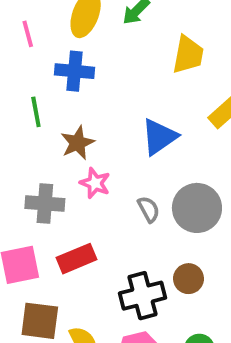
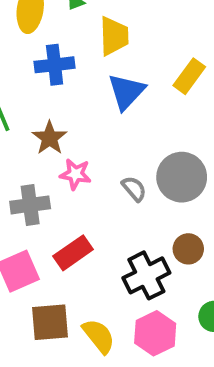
yellow trapezoid: (188, 55) -> (114, 36), moved
blue cross: (75, 71) -> (55, 65), moved
blue triangle: (159, 137) -> (126, 92), moved

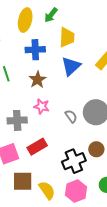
brown star: (50, 138) -> (38, 80), moved

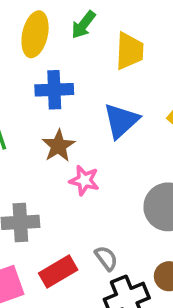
yellow trapezoid: (67, 37) -> (129, 51), moved
pink star: (42, 106) -> (84, 180), moved
gray semicircle: (71, 116) -> (106, 258), moved

